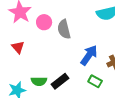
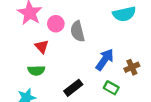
red triangle: (18, 47) -> (42, 47), moved
green semicircle: (39, 81) -> (36, 70), moved

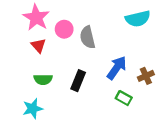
red triangle: (42, 47) -> (38, 46), moved
black rectangle: (73, 88) -> (78, 81), moved, turned -30

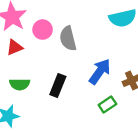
red triangle: (38, 46) -> (15, 47), turned 49
green rectangle: (124, 98) -> (107, 105), turned -63

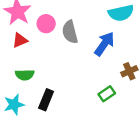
blue arrow: (100, 72) -> (104, 44), moved
black rectangle: (58, 86) -> (46, 100), moved

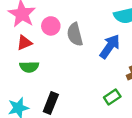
green semicircle: (25, 75) -> (29, 67), moved

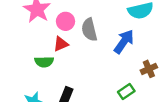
red triangle: (24, 43) -> (61, 44), moved

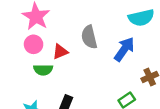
pink circle: (66, 21) -> (34, 44), moved

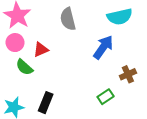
gray semicircle: (89, 37) -> (68, 19), moved
green semicircle: (43, 70) -> (24, 67), turned 42

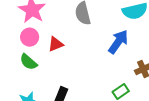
green semicircle: (24, 67) -> (28, 62), moved

